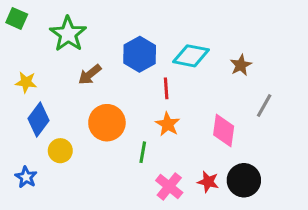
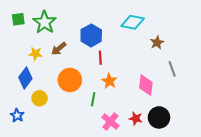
green square: (17, 18) -> (18, 19), moved, turned -32
cyan diamond: (191, 56) -> (133, 22), moved
yellow star: (26, 82) -> (35, 54), moved
red line: (166, 88) -> (100, 58), moved
gray line: (264, 106) -> (172, 69), turned -49

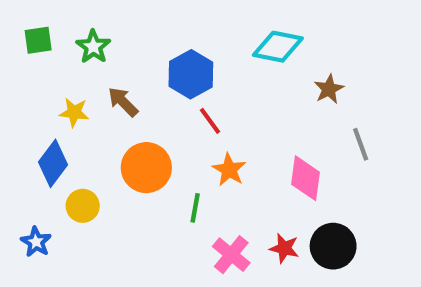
green star: (45, 22) -> (93, 47), size x0.7
brown arrow: (59, 49) -> (123, 102), turned 84
red line: (100, 58) -> (210, 121), turned -32

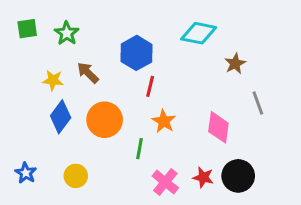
red line: (210, 121) -> (150, 86), turned 50
blue diamond: (53, 163) -> (61, 117), moved
yellow circle: (83, 206) -> (76, 176), moved

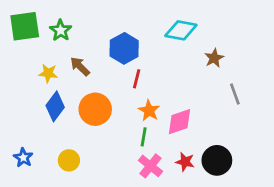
green square: (27, 29) -> (25, 26), size x1.6
pink diamond: (218, 127) -> (180, 122), moved, turned 64
green line: (140, 149) -> (144, 137), moved

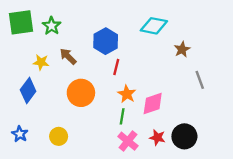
blue diamond: (55, 106) -> (28, 91), moved

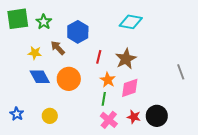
blue hexagon: (106, 41) -> (78, 32), moved
brown star: (182, 49) -> (126, 59), moved, size x1.5
gray line: (200, 80) -> (181, 72), moved
blue diamond: (28, 91) -> (40, 77), moved, turned -65

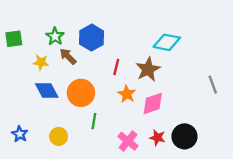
green square: (18, 19) -> (14, 39), moved, size x0.7
green star: (44, 22) -> (55, 36), moved
cyan diamond: (131, 22) -> (167, 42), moved
green line: (104, 99) -> (94, 121), moved

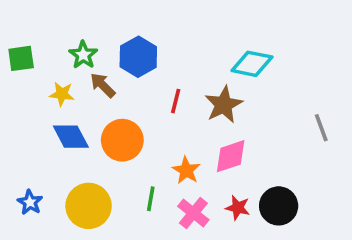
orange star: (127, 94) -> (186, 170), moved
green line: (94, 121) -> (151, 199), moved
yellow circle: (59, 136) -> (89, 206), size x1.6

